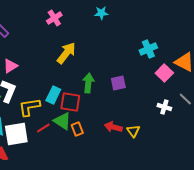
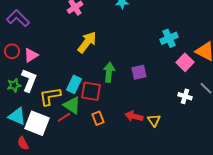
green triangle: (62, 121) -> (72, 105), moved
white square: (16, 134) -> (37, 123), turned 30

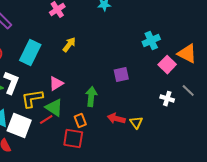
yellow arrow: (87, 42) -> (69, 45), size x0.7
pink triangle: (31, 55) -> (56, 84), moved
green arrow: (109, 72) -> (91, 97), moved
cyan rectangle: (74, 84) -> (30, 53), moved, size x1.4
red square: (91, 91) -> (73, 139), moved

